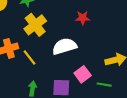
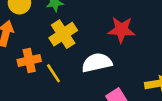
red star: (83, 18) -> (121, 30), size x1.5

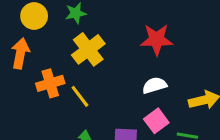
white semicircle: (97, 63) -> (155, 85), moved, size x0.7

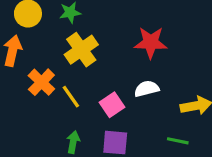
orange cross: (50, 83) -> (41, 82), turned -32
pink square: (156, 121) -> (112, 105), moved

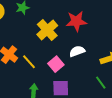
yellow cross: (81, 50) -> (47, 30), moved
green line: (178, 141) -> (101, 83), turned 48

